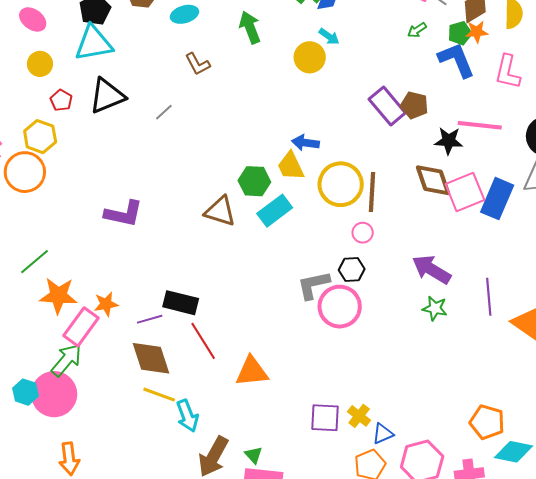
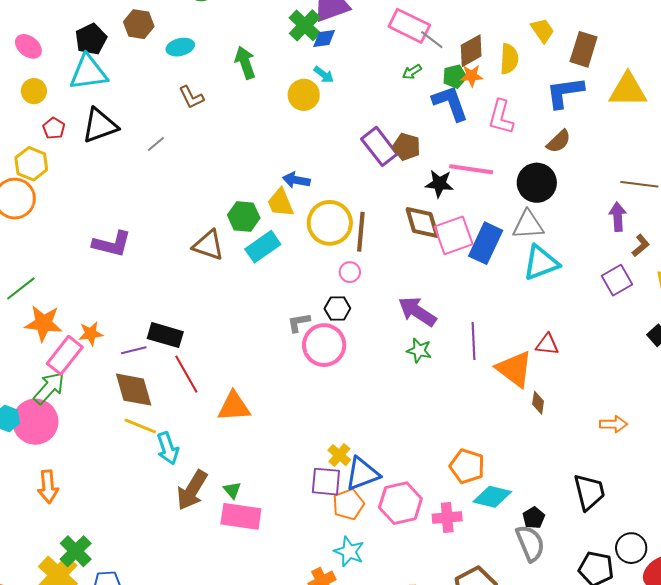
gray L-shape: (313, 285) -> (299, 322), size x0.7
purple square: (325, 418) -> (326, 482), moved
blue triangle: (383, 434) -> (362, 474), size x1.6

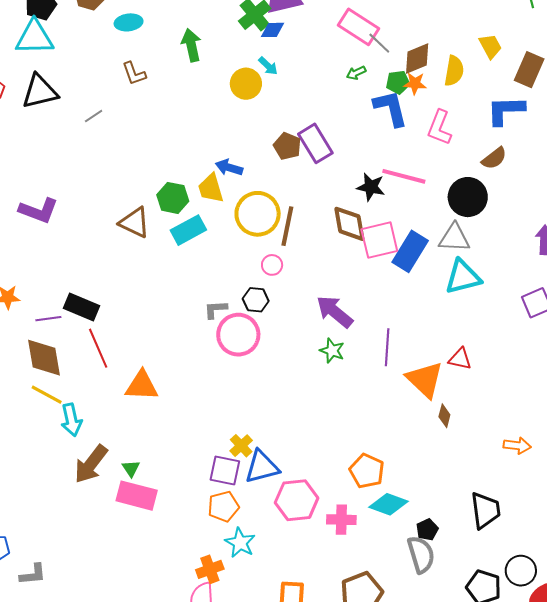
brown pentagon: (406, 147) -> (287, 146), moved
orange pentagon: (348, 504) -> (223, 506), moved

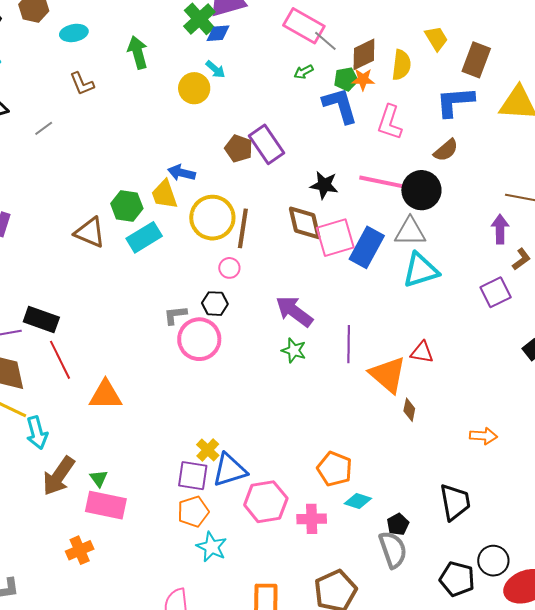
pink line: (404, 176) -> (381, 182), moved
cyan diamond: (389, 504) -> (358, 501), size x0.7
orange cross: (210, 569) -> (80, 550), moved

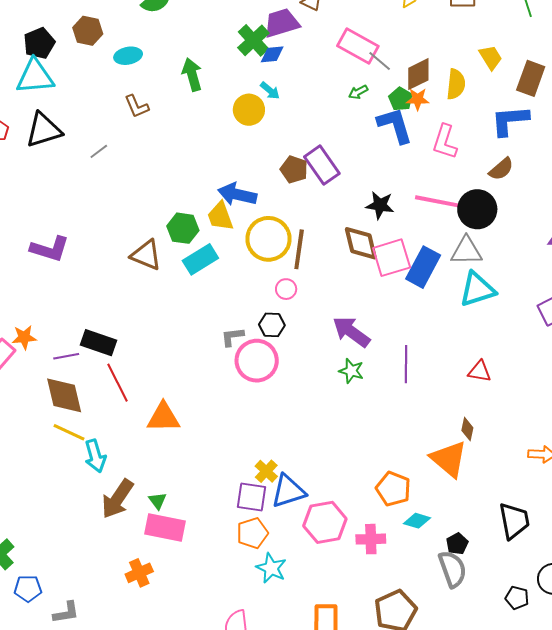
green pentagon: (346, 79) -> (401, 99), turned -30
blue arrow: (182, 173) -> (237, 194), size x1.4
orange triangle: (388, 375) -> (449, 459), moved
black pentagon: (457, 579) -> (517, 598), size x0.7

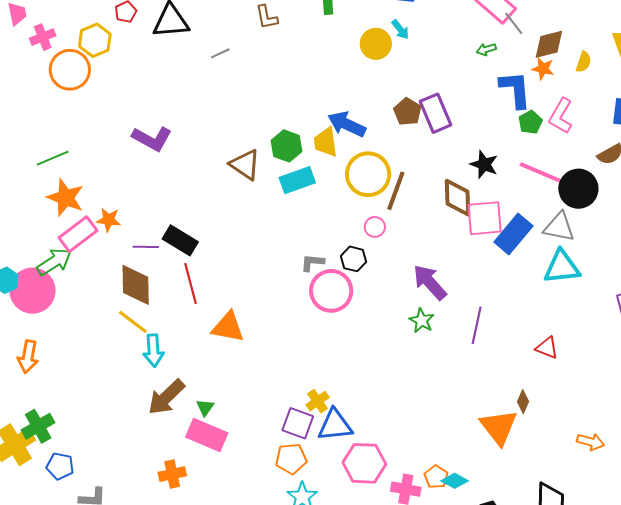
yellow semicircle: (456, 84) -> (584, 62), size x0.7
green pentagon: (401, 99) -> (530, 122), moved
orange pentagon: (393, 489) -> (436, 477), moved, size x0.7

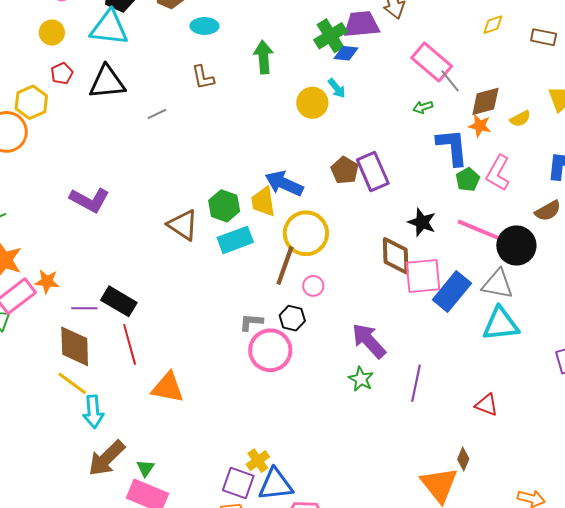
yellow semicircle: (584, 62) -> (520, 119), turned 45
brown line: (396, 191) -> (285, 266), moved

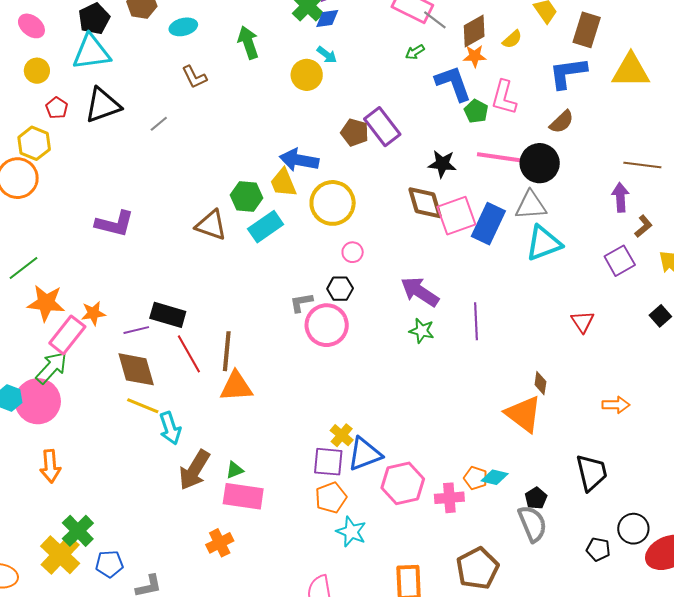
brown line: (285, 266) -> (227, 351), moved
red triangle: (487, 405) -> (583, 322), moved, turned 50
green triangle: (145, 468) -> (235, 470), turned 48

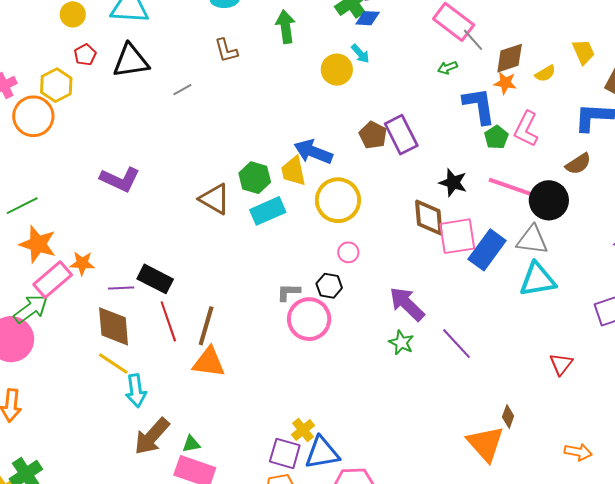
purple line: (476, 321) -> (456, 344), turned -51

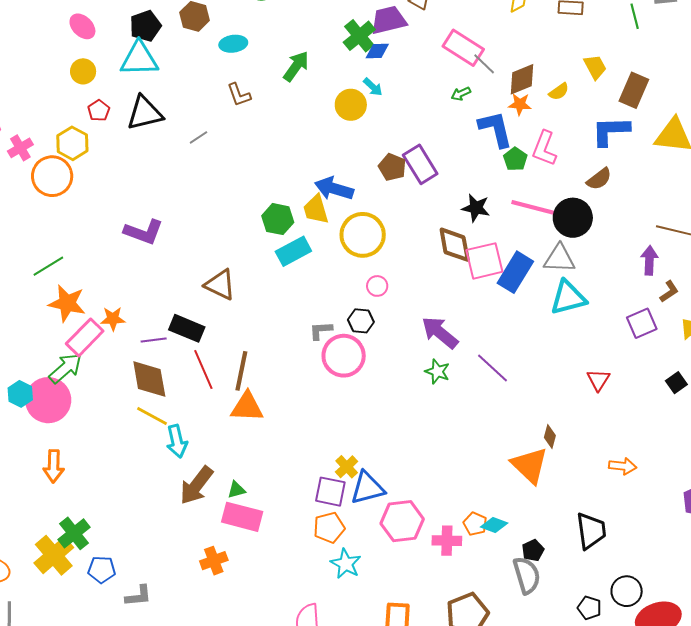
green arrow: (285, 27) -> (296, 66), turned 48
brown triangle: (215, 199) -> (220, 285), moved

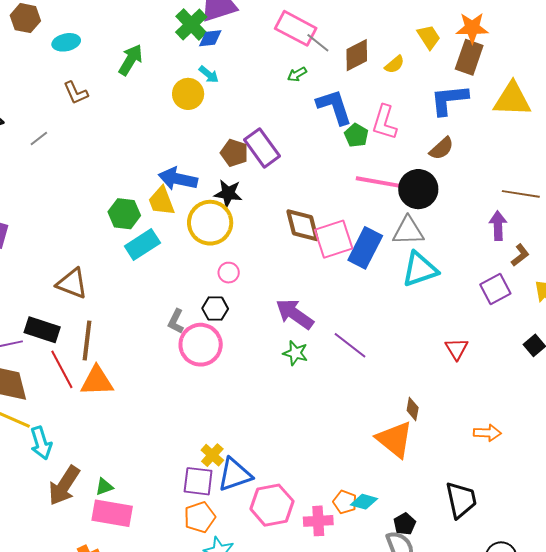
orange star: (520, 104) -> (472, 28), moved, size x1.4
black star: (476, 208) -> (228, 193), moved
gray L-shape: (321, 330) -> (176, 321), turned -55
brown line: (241, 371) -> (87, 341), moved
orange triangle: (247, 407) -> (97, 381), moved

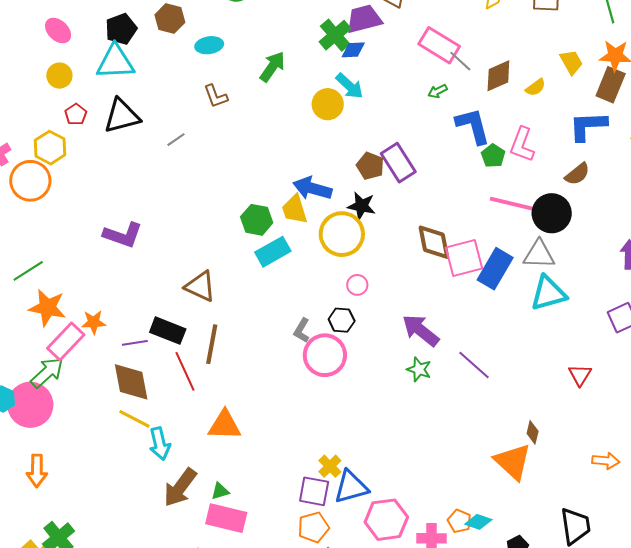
cyan arrow: (209, 74) -> (350, 86), size x1.4
orange triangle: (97, 381) -> (224, 425), moved

